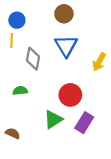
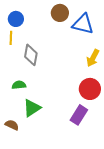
blue triangle: (66, 46) -> (83, 24), moved, turned -45
red circle: (70, 95) -> (90, 89), moved
green triangle: (53, 120) -> (32, 108), moved

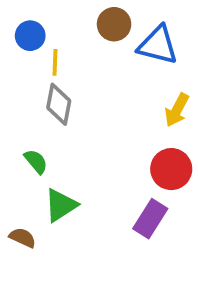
yellow line: (11, 38) -> (55, 62), moved
green semicircle: (19, 85) -> (36, 161), turned 56

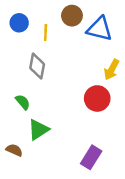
yellow line: (55, 62) -> (46, 32), moved
red circle: (171, 169) -> (97, 98), moved
purple rectangle: (150, 219) -> (91, 157), moved

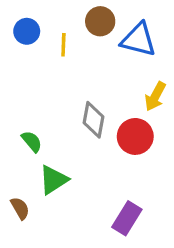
gray diamond: (37, 66) -> (93, 120), moved
brown semicircle: (14, 150) -> (20, 208), turned 35

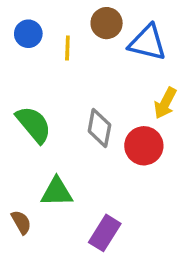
green semicircle: (32, 141) -> (34, 124), moved, size x1.6
green triangle: (53, 180) -> (57, 192), turned 32
purple rectangle: (127, 218) -> (105, 233), moved

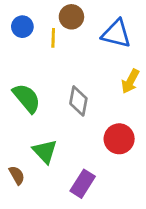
brown circle: (107, 23) -> (71, 17), moved
red circle: (144, 146) -> (119, 139), moved
green triangle: (57, 192) -> (45, 151), turned 48

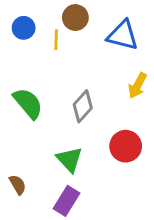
gray diamond: (78, 101) -> (83, 106), turned 32
green triangle: (45, 151) -> (69, 159), moved
purple rectangle: (83, 184) -> (66, 201), moved

